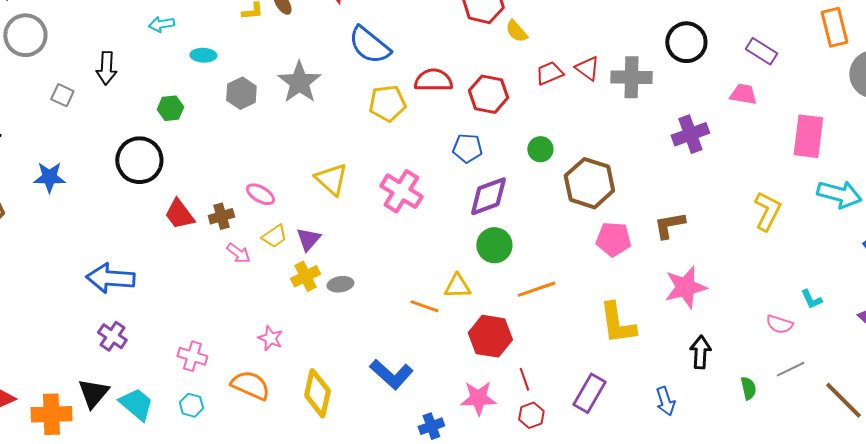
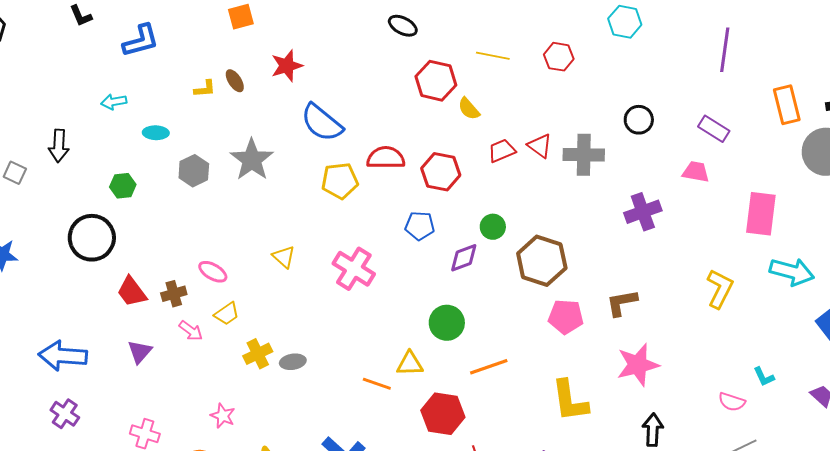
black circle: (686, 42) -> (639, 120), size x0.7
yellow triangle: (331, 179) -> (284, 257), size x0.7
purple diamond: (488, 196) -> (464, 258), moved, size x0.7
purple triangle: (308, 239) -> (140, 352), moved

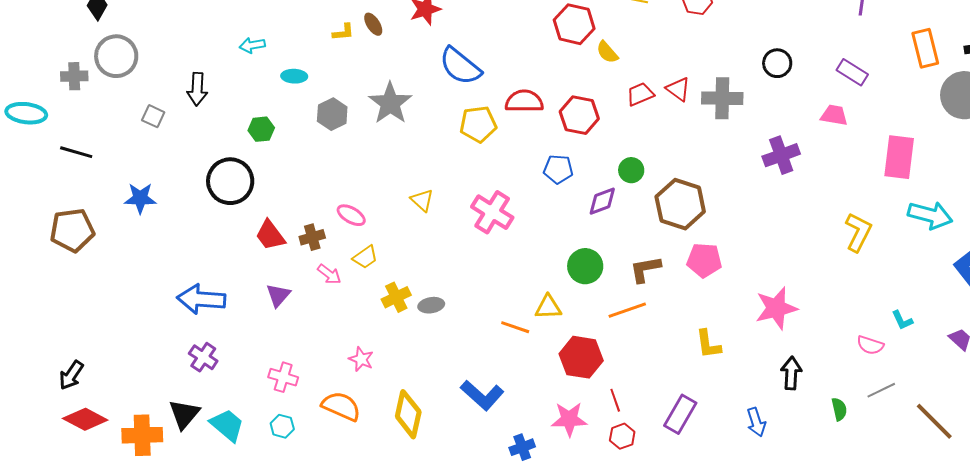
brown L-shape: (622, 303) -> (645, 269), moved
yellow L-shape: (570, 401) -> (708, 344), size x0.7

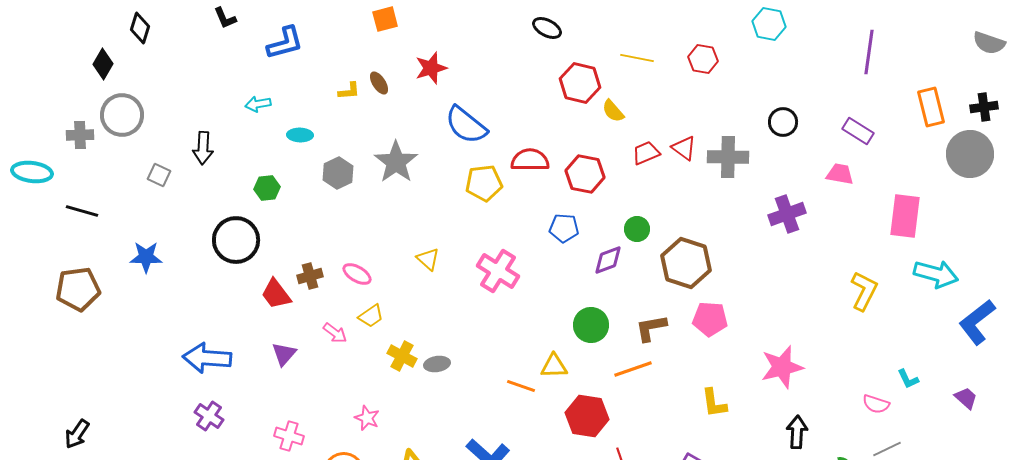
brown cross: (312, 237) -> (310, 276), moved
yellow cross: (396, 297) -> (402, 356), turned -36

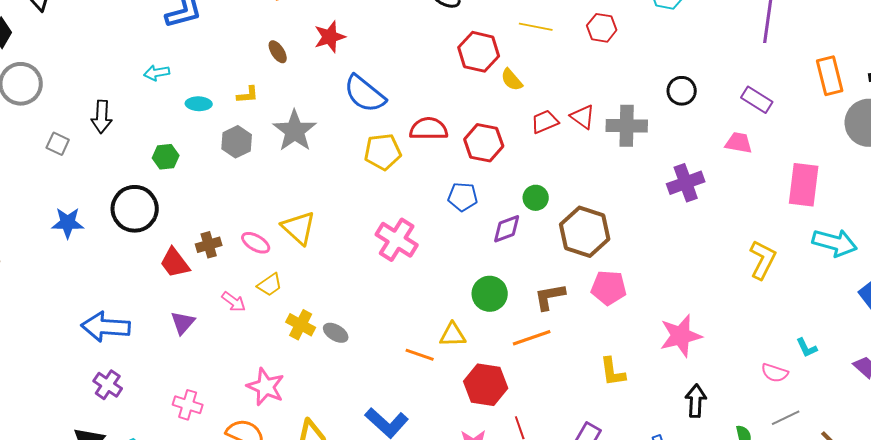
yellow L-shape: (349, 91) -> (248, 95), moved
blue star: (146, 257) -> (68, 223), moved
yellow triangle: (428, 259) -> (299, 228), moved, size x1.5
gray ellipse: (437, 364) -> (336, 333), turned 40
pink star: (367, 418) -> (266, 387), size x1.5

